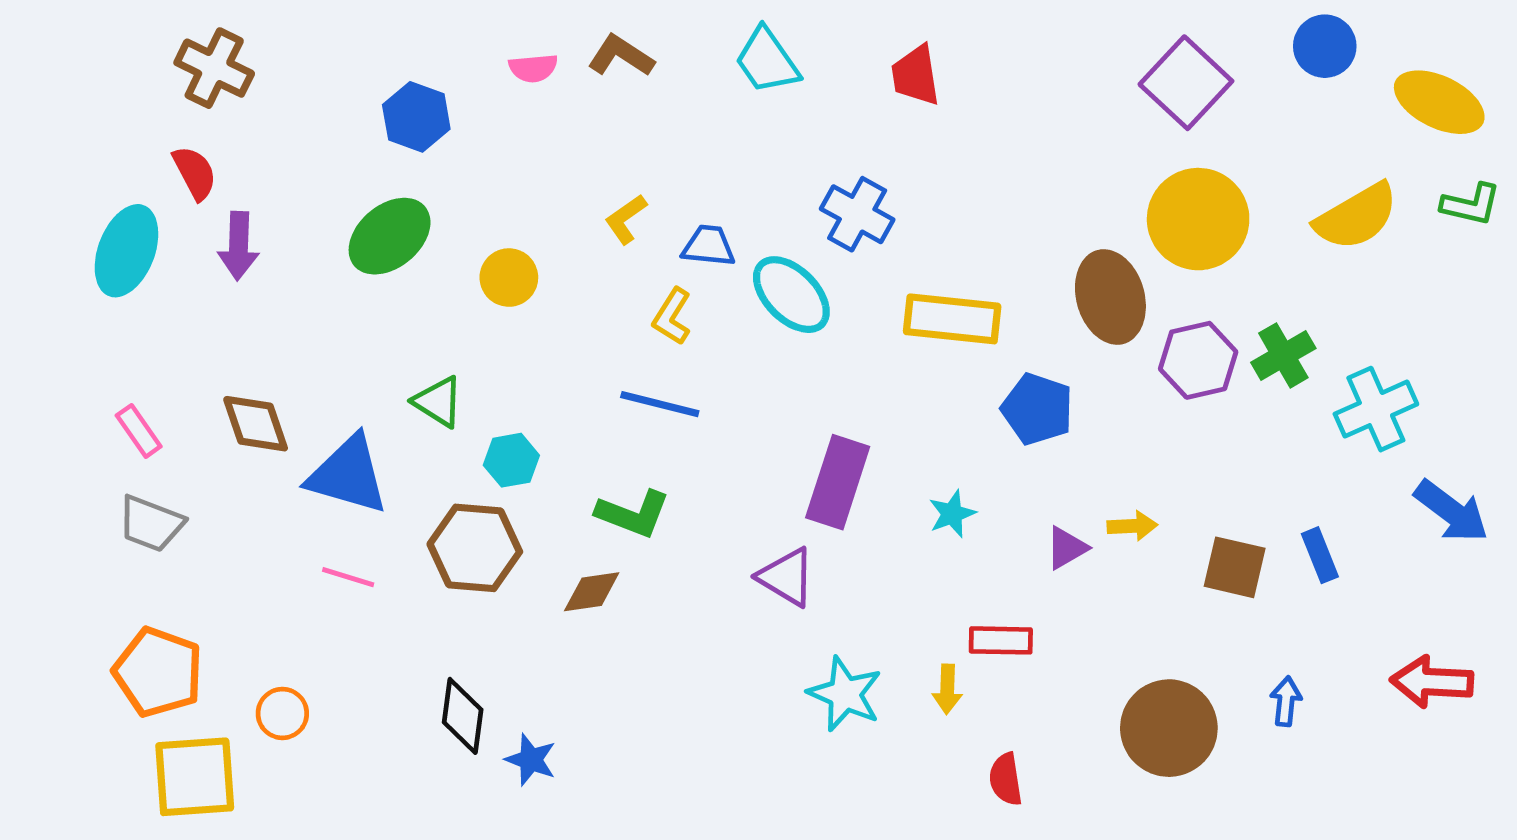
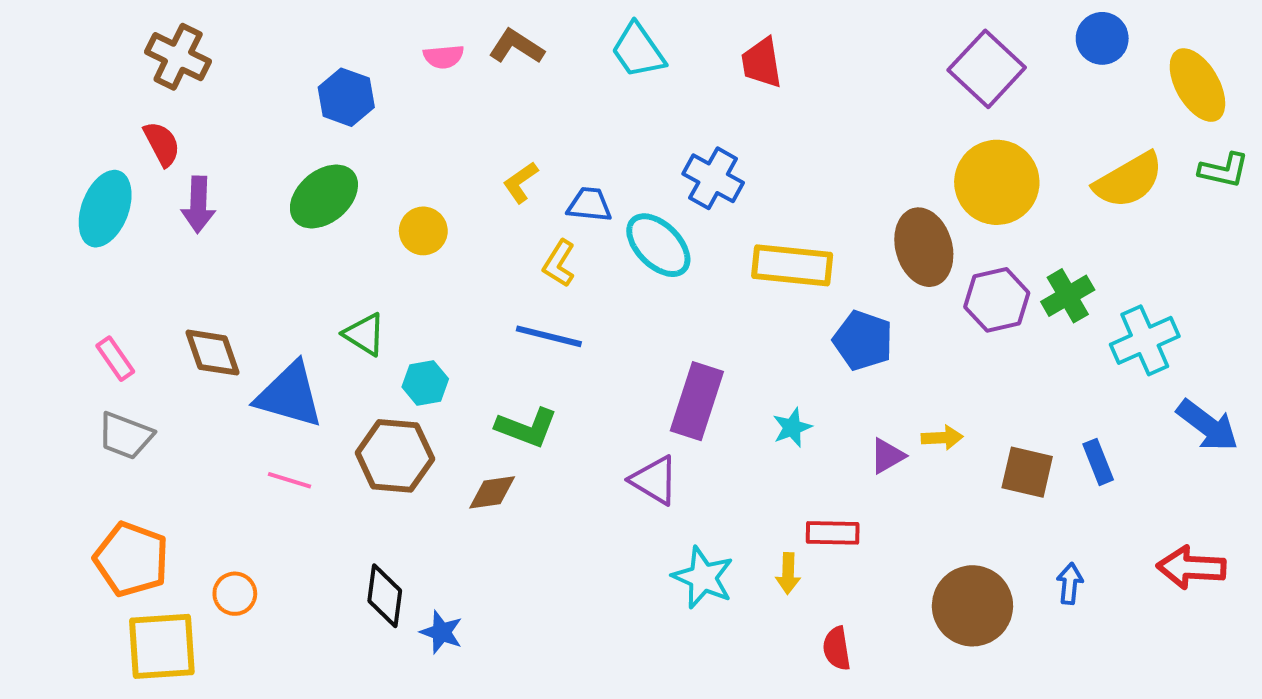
yellow ellipse: (1439, 102) -> (1197, 85), turned 34

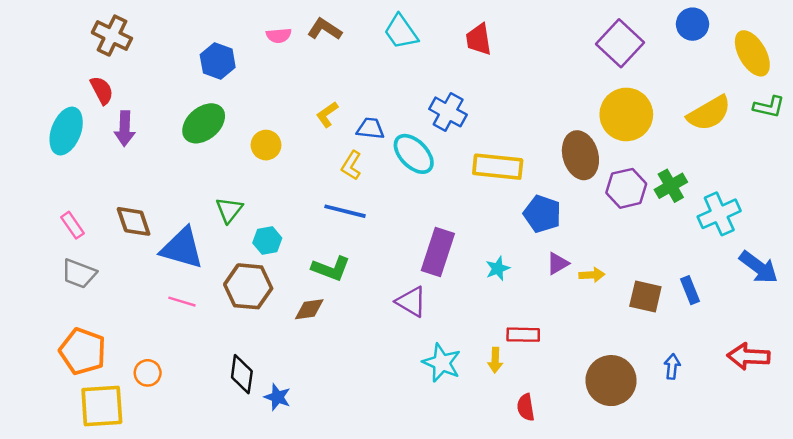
green triangle: (365, 334) -> (229, 210), turned 36
purple triangle: (887, 456) -> (558, 263), moved

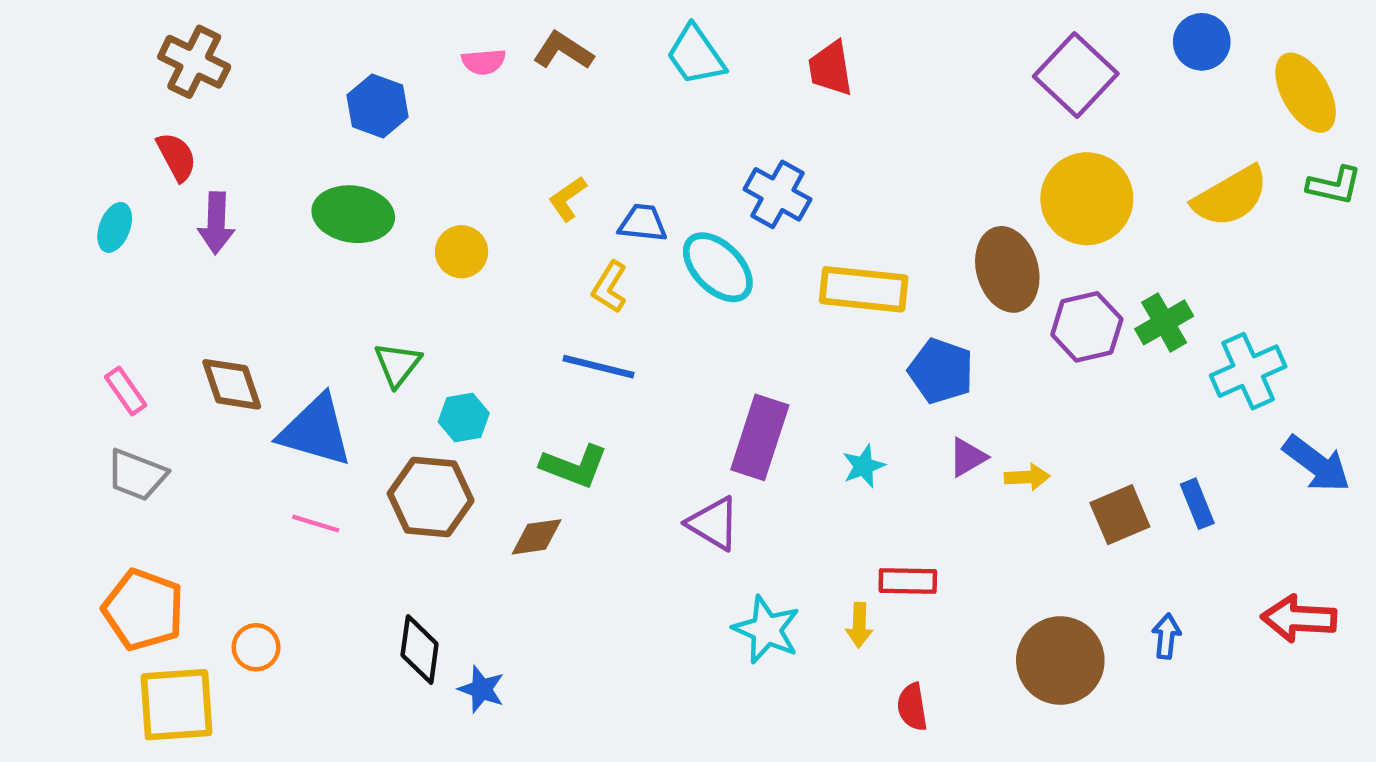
green ellipse: (204, 123) -> (353, 214), turned 48
cyan ellipse: (66, 131) -> (115, 227), size x0.6
brown square: (645, 297) -> (1120, 515), turned -36

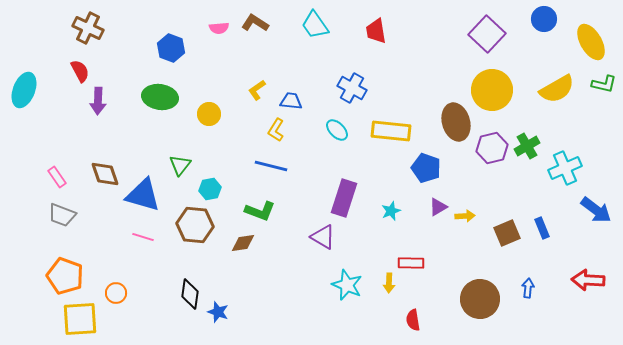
cyan ellipse: (115, 227) -> (24, 90), moved, size x1.6
cyan ellipse: (718, 267) -> (337, 130), moved, size x0.7

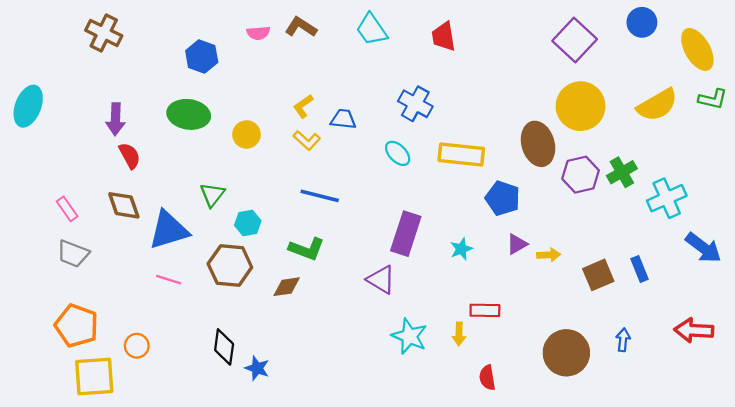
red semicircle: (80, 71) -> (130, 156), moved
yellow L-shape: (276, 130) -> (307, 140), moved, turned -80
blue triangle: (143, 195) -> (169, 230), turned -33

